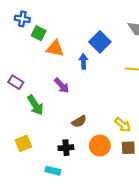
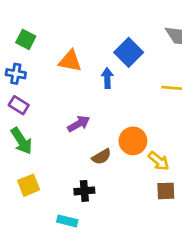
blue cross: (22, 19) -> (16, 74), moved
green square: (39, 33) -> (26, 39), moved
purple arrow: (62, 85) -> (79, 124), moved, turned -77
green arrow: (35, 105) -> (22, 141), moved
orange circle: (100, 146) -> (133, 141), moved

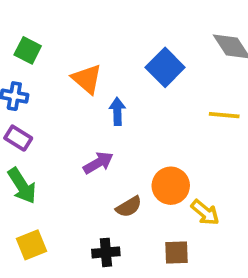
orange triangle: (70, 61) -> (87, 79), turned 30
blue arrow: (107, 78) -> (117, 111), moved
brown square: (166, 191) -> (176, 252), moved

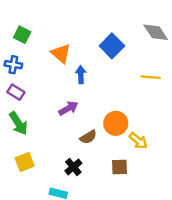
black cross: (106, 252) -> (73, 167), turned -35

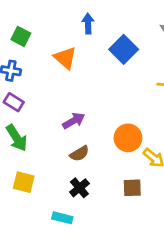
blue arrow: (81, 75) -> (88, 24), moved
brown semicircle: (88, 137) -> (79, 154), moved
yellow square: (25, 162) -> (24, 182), turned 36

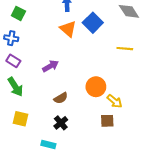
orange triangle: (65, 58) -> (68, 29), moved
purple arrow: (74, 121) -> (50, 66), moved
brown square: (132, 188) -> (107, 121), moved

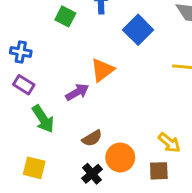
green square: (18, 13) -> (65, 16), moved
orange triangle: (68, 29) -> (102, 70), moved, turned 42
green arrow: (15, 87) -> (43, 119), moved
orange circle: (96, 87) -> (120, 157), moved

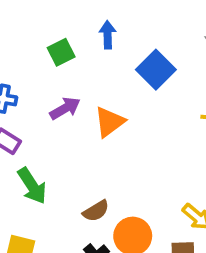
green square: (65, 16) -> (61, 52), turned 36
purple arrow: (77, 92) -> (65, 108), moved

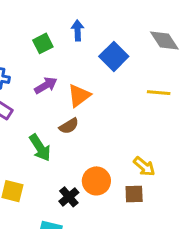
green arrow: (32, 186) -> (40, 148), moved
brown semicircle: (96, 211) -> (69, 126), moved

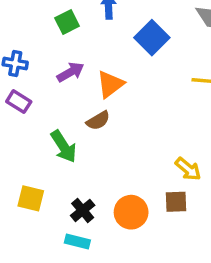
orange circle: (96, 181) -> (131, 212), moved
black cross: (69, 197) -> (83, 210), moved

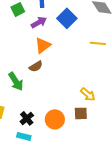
purple arrow: (71, 72) -> (39, 22), moved

